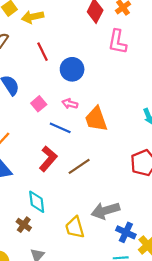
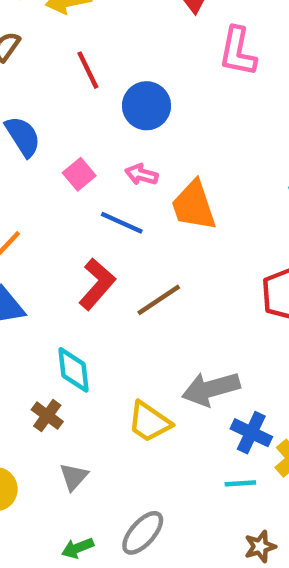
yellow trapezoid: (75, 227) -> (149, 422), turned -40

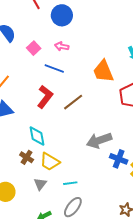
orange trapezoid: (194, 206) -> (103, 71), moved
yellow trapezoid: (149, 422) -> (50, 162), moved
cyan line: (240, 483) -> (70, 183), moved

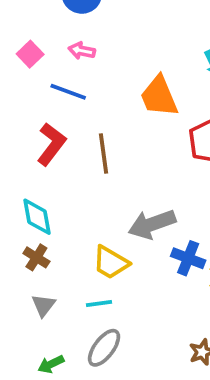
brown line: (73, 102) -> (103, 154), turned -60
brown cross: (27, 157) -> (36, 257), moved
yellow trapezoid: (50, 162) -> (111, 262), moved

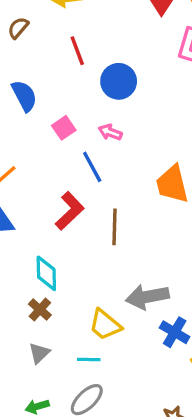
blue line: (68, 92) -> (92, 167), turned 32

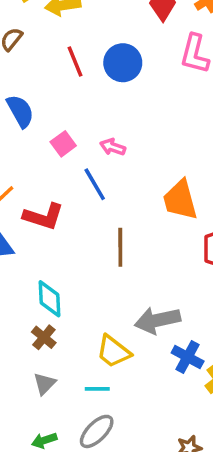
blue circle: (119, 81) -> (123, 63), moved
red L-shape: (70, 211) -> (43, 216), moved, turned 63

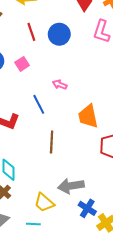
pink square: (63, 144) -> (22, 64), moved
pink arrow: (113, 147) -> (60, 85), moved

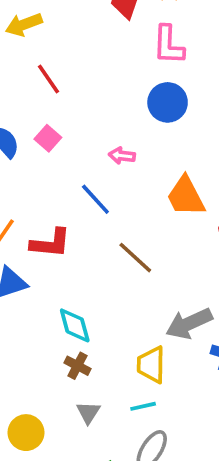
blue circle: (59, 34) -> (168, 102), moved
brown line: (52, 142) -> (135, 258), turned -35
yellow trapezoid: (44, 203) -> (151, 365), turned 65

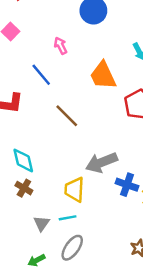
pink arrow: (122, 156) -> (61, 46), turned 54
gray triangle: (88, 413) -> (42, 223), moved

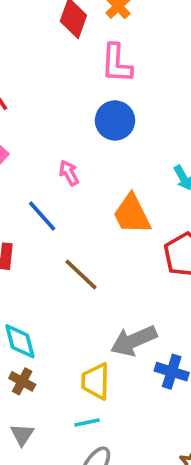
gray triangle: (42, 223) -> (22, 435), moved

